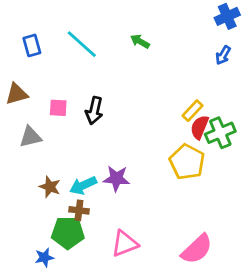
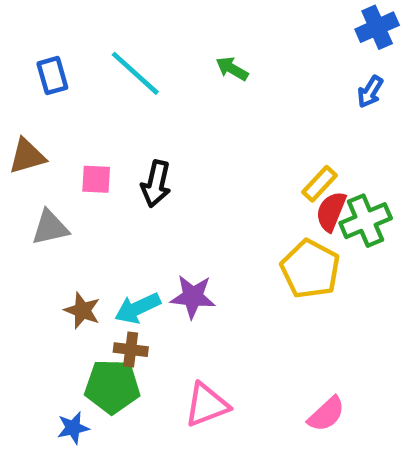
pink semicircle: (197, 249) -> (326, 414), size x0.7

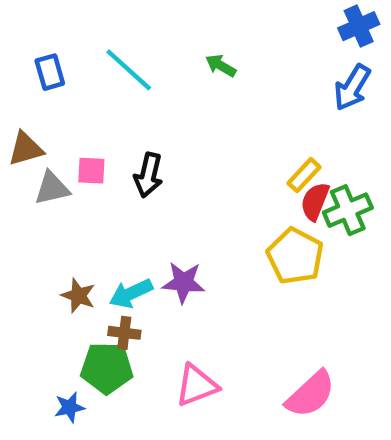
blue arrow: (370, 92) -> (352, 87), size x1.5
gray triangle: (50, 228) -> (52, 188), moved
pink semicircle: (326, 414) -> (311, 394), size x1.4

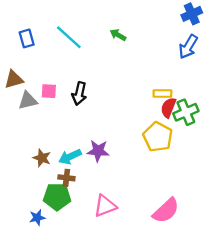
yellow rectangle: (304, 175) -> (162, 93), turned 48

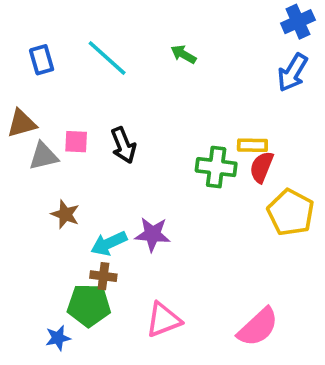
black arrow: (79, 93) -> (123, 145), turned -35
green cross: (186, 112) -> (216, 167), moved, turned 30
yellow pentagon: (158, 137) -> (291, 212), moved
brown star: (42, 158) -> (65, 214), moved

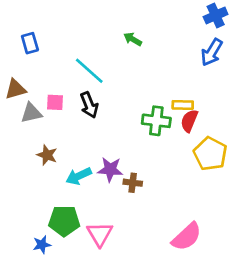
cyan line: (107, 58) -> (89, 71), moved
brown cross: (103, 276) -> (133, 183), moved
pink triangle: (163, 320) -> (100, 234), moved, turned -40

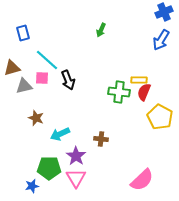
green arrow: (133, 39) -> (101, 30), turned -96
cyan line: (89, 71) -> (47, 60), moved
purple star: (110, 170) -> (76, 156), moved, turned 30

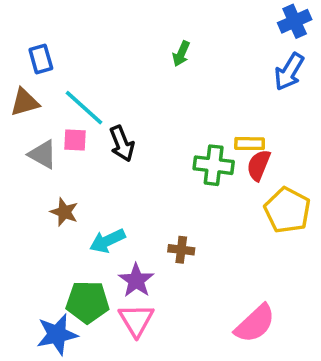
brown triangle: (12, 68) -> (25, 102), moved
gray triangle: (24, 86) -> (43, 154), turned 42
blue star: (32, 186) -> (57, 334), size x1.6

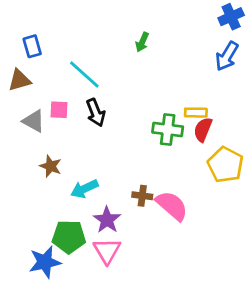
cyan line: (84, 108) -> (84, 74), moved
pink semicircle: (255, 324) -> (172, 206), moved, turned -96

